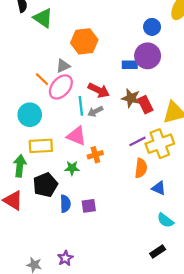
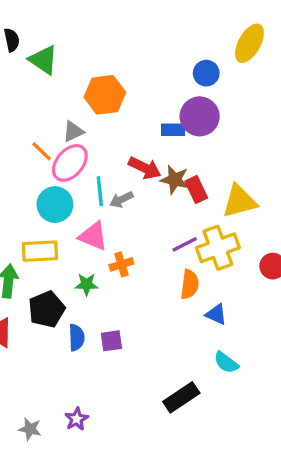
red arrow: (99, 90) -> (145, 168), moved
cyan circle: (30, 115) -> (55, 205), moved
black rectangle: (158, 251) -> (181, 397), moved, size x1.5

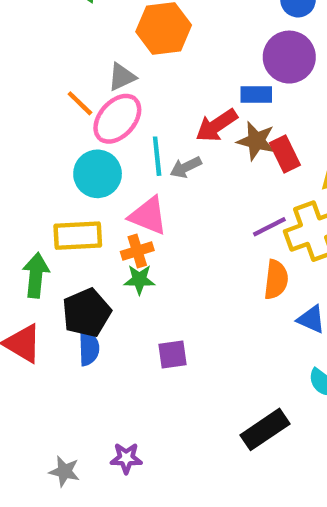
blue rectangle: (173, 130) -> (256, 95), moved
red arrow: (145, 168) -> (217, 125), turned 120
orange cross: (121, 264) -> (137, 251), moved
blue semicircle: (77, 338) -> (89, 348), moved
purple star: (77, 419) -> (126, 458), turned 30

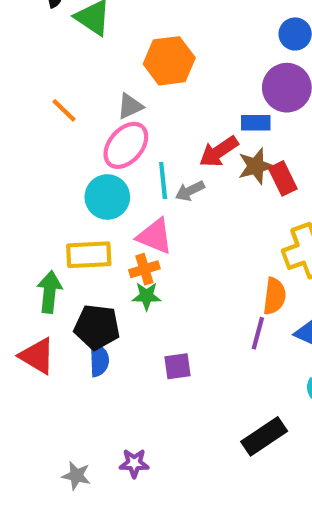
orange line: (80, 103) -> (64, 110), moved
brown star: (256, 141) -> (256, 166), turned -30
purple line: (269, 227) -> (258, 333), moved, turned -48
black pentagon: (87, 313) -> (97, 327), turned 30

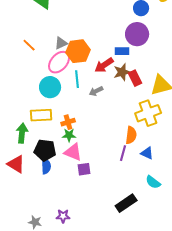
orange hexagon: (169, 61) -> (78, 51), moved
gray arrow: (190, 191) -> (96, 91), moved
pink triangle: (155, 236) -> (73, 152), moved

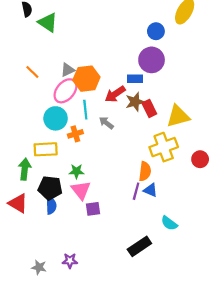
gray arrow: (96, 91) -> (106, 123), turned 64
orange cross: (68, 122) -> (75, 134), moved
pink triangle: (73, 152) -> (81, 190), turned 30
blue triangle: (147, 153) -> (150, 190), moved

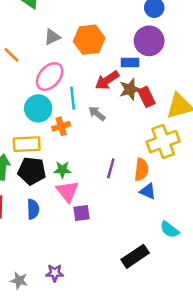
gray triangle: (68, 70) -> (52, 37), moved
orange hexagon: (86, 79) -> (89, 40), moved
black pentagon: (50, 188) -> (32, 171), moved
purple line: (136, 191) -> (111, 168), moved

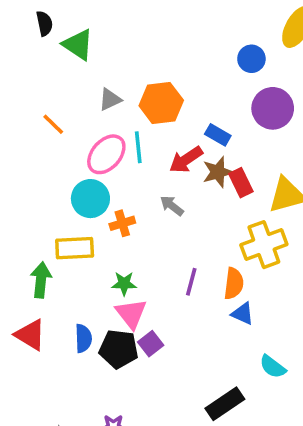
purple circle: (149, 41) -> (273, 108), moved
blue rectangle: (130, 62) -> (218, 135), turned 30
cyan line: (73, 98) -> (138, 147), moved
black pentagon: (32, 171) -> (119, 349), moved
purple square: (82, 213) -> (151, 344), turned -30

